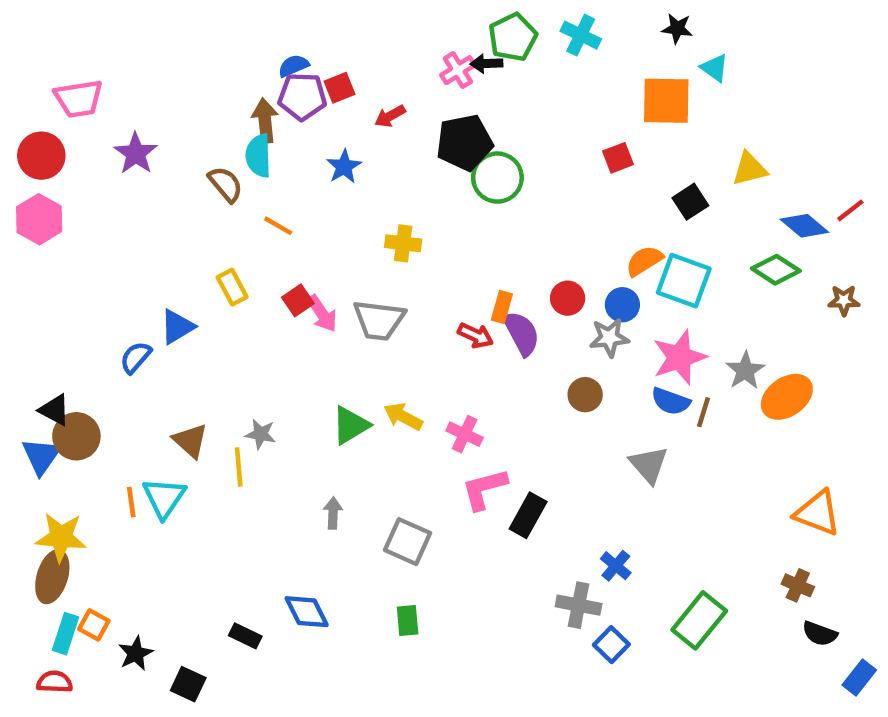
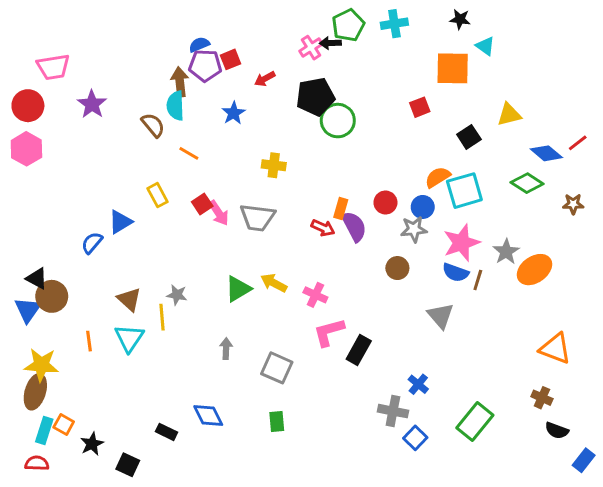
cyan cross: (581, 35) -> (394, 24), turned -35
cyan square: (684, 281) -> (464, 191), turned -36
cyan triangle: (164, 498) -> (129, 338), moved

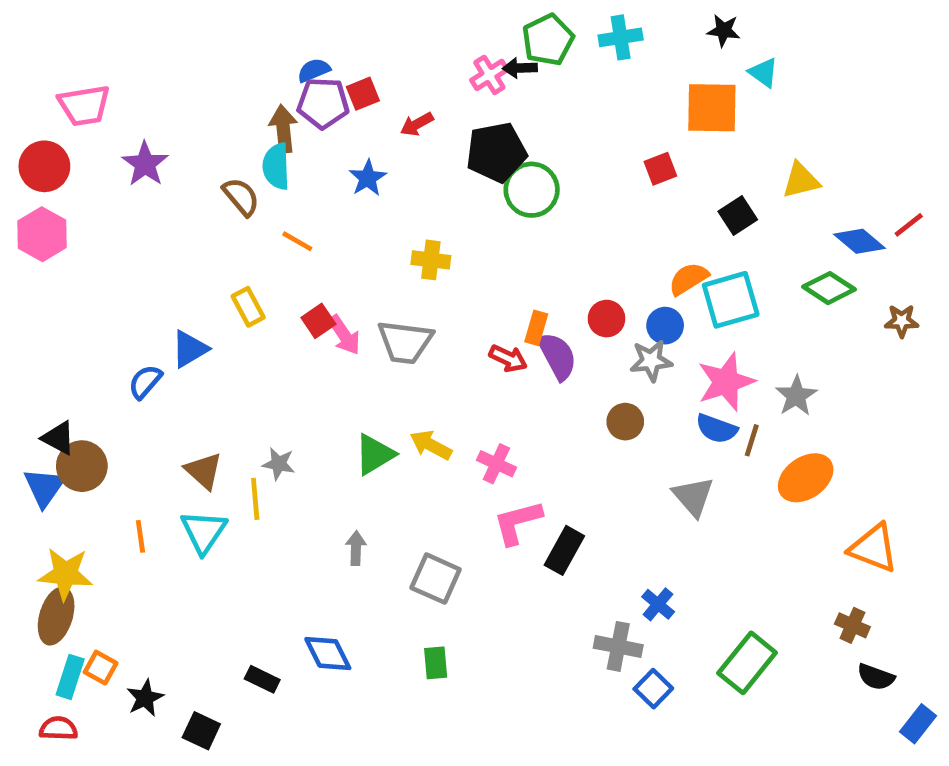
orange ellipse: (534, 270) -> (806, 478), moved

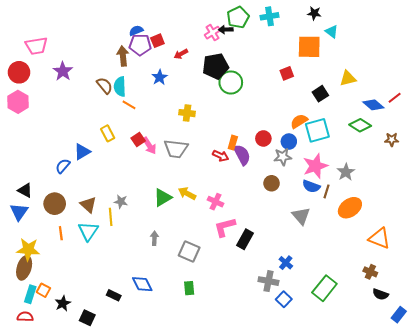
cyan semicircle: (276, 166) -> (120, 87), moved
brown circle: (82, 466) -> (55, 204), moved

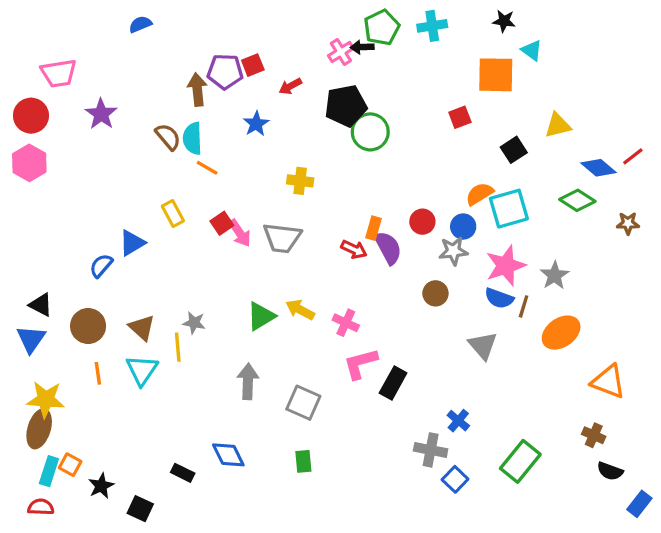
blue semicircle: (136, 31) -> (140, 24), moved
gray arrow: (154, 238) -> (248, 381), size x1.5

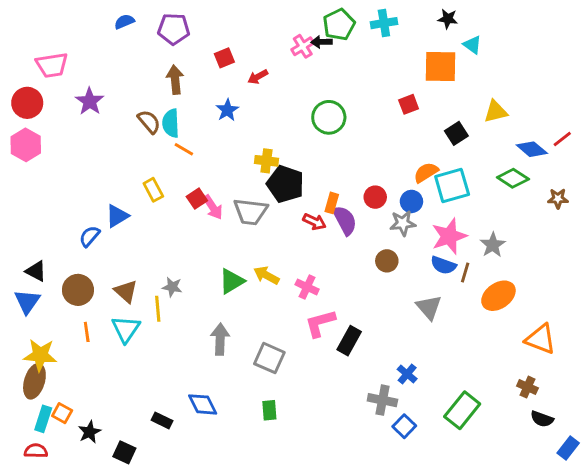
purple pentagon: (225, 72) -> (174, 29), moved
black pentagon: (346, 106) -> (285, 184), moved, turned 30

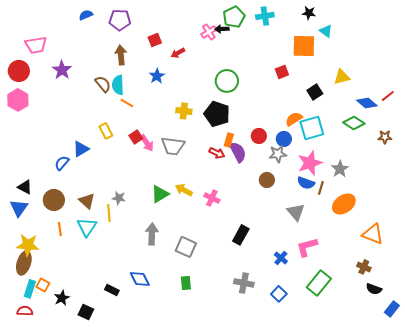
black pentagon: (285, 184) -> (217, 114), moved
pink L-shape: (320, 323) -> (307, 247), moved
gray cross: (382, 400) -> (244, 283), moved

